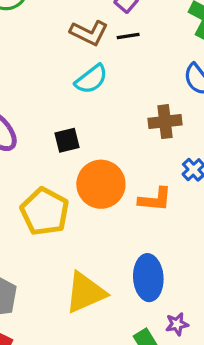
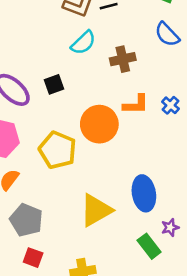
brown cross: (165, 122) -> (123, 59), moved
black square: (67, 140) -> (54, 84), moved
orange L-shape: (155, 199) -> (136, 104), moved

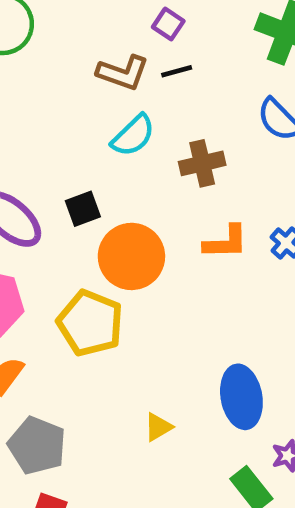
orange circle: (99, 124) -> (131, 256), moved
yellow triangle: (96, 210) -> (158, 427), size x0.5

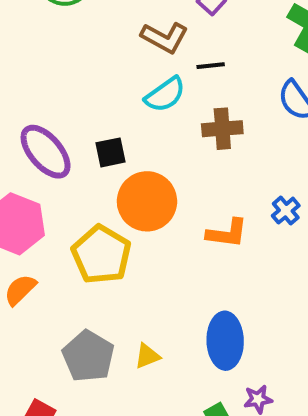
black line: (177, 71) -> (211, 66), moved
orange L-shape: (226, 242) -> (227, 233), moved
gray pentagon: (37, 445) -> (88, 356), moved

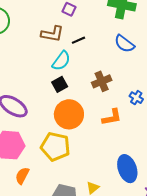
brown cross: (222, 129) -> (102, 81), moved
black square: (111, 152) -> (60, 84), moved

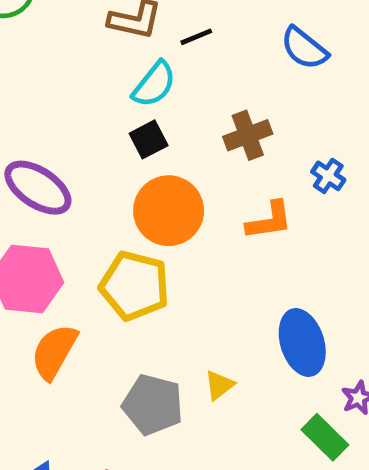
orange semicircle: (22, 176) -> (54, 352), size x1.4

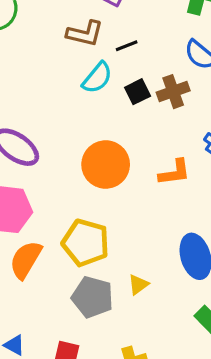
brown cross: (248, 135) -> (173, 92), moved
black square: (149, 139) -> (138, 92), moved
yellow pentagon: (134, 286) -> (86, 243), moved

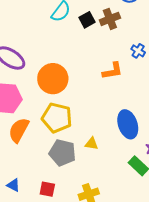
orange circle: (106, 164) -> (53, 79), moved
yellow triangle: (138, 285) -> (92, 144), turned 48

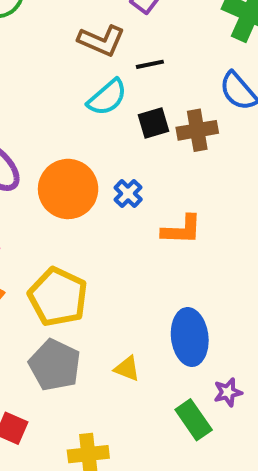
blue cross: (138, 51) -> (128, 194), moved
orange circle: (53, 79) -> (68, 189), moved
yellow triangle: (92, 144) -> (127, 369), moved

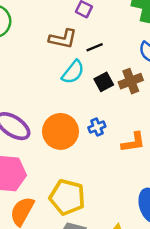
blue cross: (128, 194) -> (97, 127), turned 35

